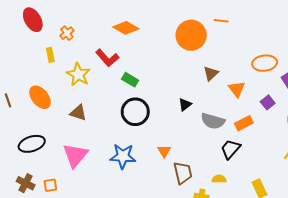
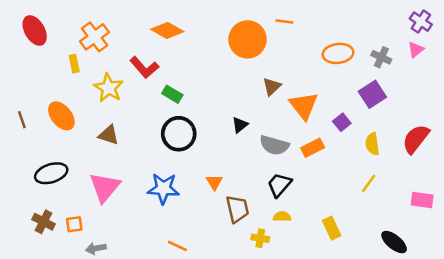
red ellipse: (33, 20) -> (35, 30), moved
orange cross: (67, 33) -> (95, 37), size x1.6
orange ellipse: (265, 63) -> (338, 53), moved
orange triangle: (237, 89) -> (304, 106), size x1.4
black trapezoid: (230, 149) -> (279, 185), moved

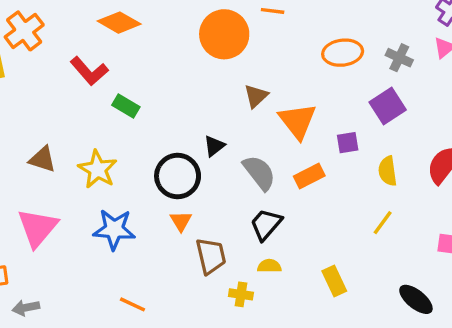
yellow star: (109, 88) -> (98, 169), moved
purple square: (342, 122) -> (348, 143), turned 30
black circle: (179, 134) -> (178, 176), moved
gray semicircle: (274, 145) -> (259, 173), turned -144

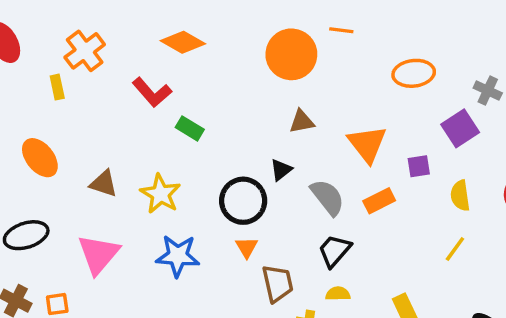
gray cross: (399, 58) -> (488, 91), moved
brown triangle: (256, 96) -> (302, 122), moved, turned 32

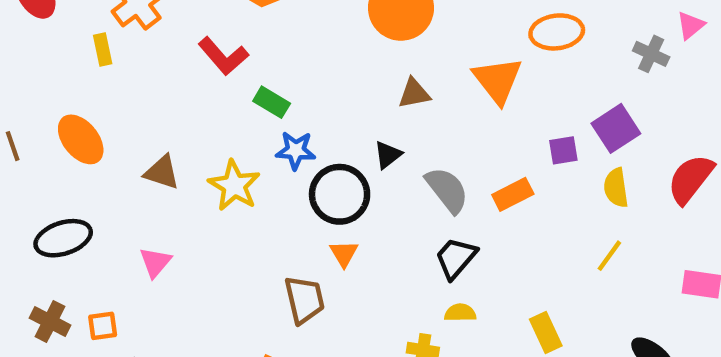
purple square: (460, 128) -> (616, 128), moved
orange triangle: (367, 144) -> (498, 80), moved
pink triangle: (98, 254) -> (155, 262), size x0.6
blue star: (178, 256) -> (296, 150), moved, size x0.7
brown trapezoid: (278, 283) -> (304, 300), moved

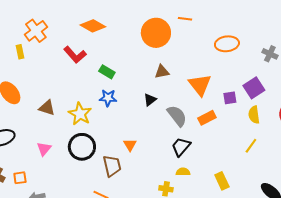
orange triangle: (498, 80) -> (200, 85), moved
green rectangle: (272, 102) -> (107, 72), moved
black circle: (340, 194) -> (82, 147), moved

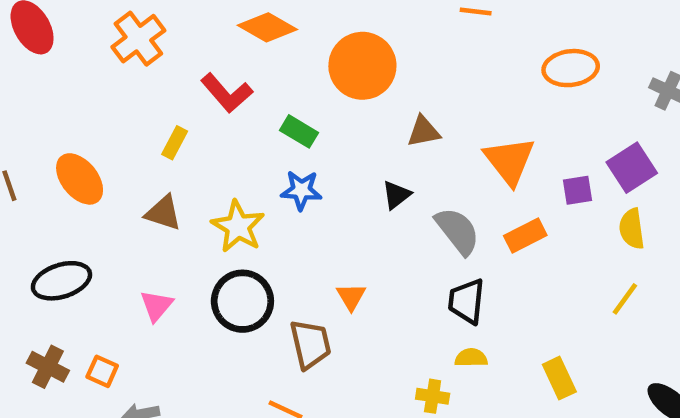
orange circle: (156, 33) -> (362, 66), moved
yellow rectangle: (20, 52) -> (175, 143), moved, turned 40
black trapezoid: (181, 147) -> (467, 301), turned -35
orange square: (20, 178) -> (102, 371), turned 32

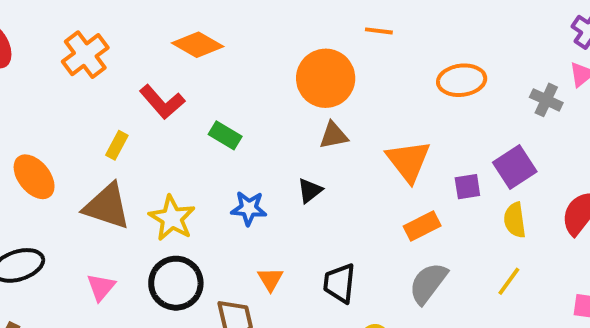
orange circle: (362, 66) -> (326, 78), moved
blue star: (301, 190) -> (249, 208), moved
brown triangle: (163, 213) -> (107, 206), size x1.5
gray semicircle: (457, 231) -> (428, 283), moved, turned -105
black trapezoid: (467, 301) -> (339, 283), moved

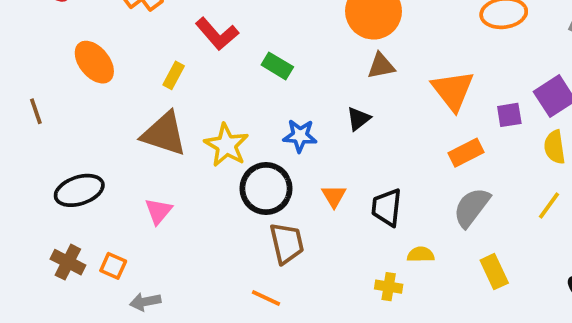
orange ellipse: (34, 177) -> (94, 62), moved
orange triangle: (270, 279) -> (334, 196), moved
black circle: (176, 283) -> (266, 189), moved

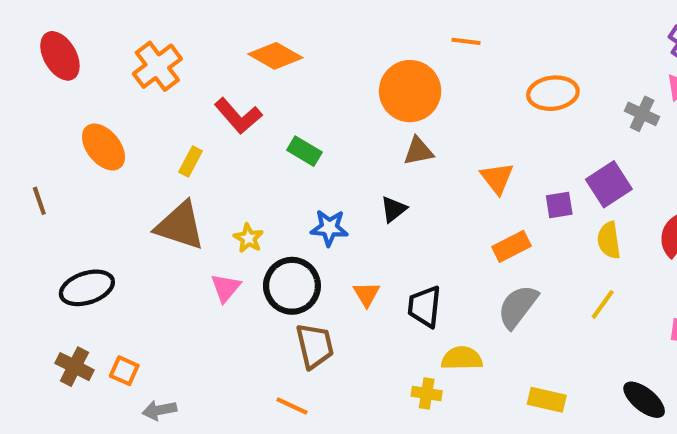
orange triangle: (453, 90) -> (497, 178), size x0.7
yellow star: (226, 145) -> (248, 238), size x0.6
pink triangle: (158, 211) -> (226, 288), moved
yellow semicircle: (421, 255) -> (462, 358), size x1.4
yellow rectangle: (494, 272) -> (547, 400), moved, turned -52

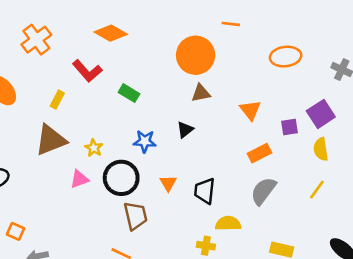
brown triangle: (180, 226) -> (51, 140), turned -40
pink triangle: (226, 288) -> (79, 179), turned 30

